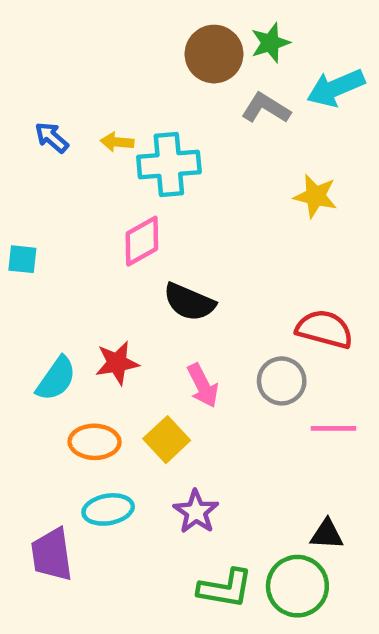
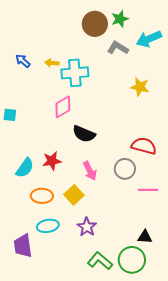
green L-shape: (225, 588) -> (100, 261), turned -150

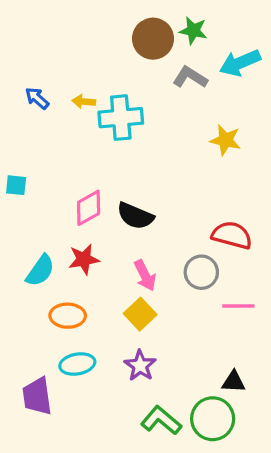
green star: (120, 19) -> (193, 31), turned 30
pink diamond: (63, 107) -> (89, 208), moved
yellow square: (74, 195) -> (140, 314), moved

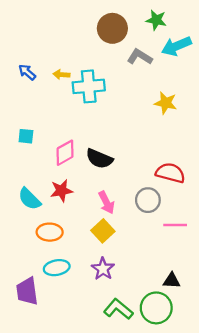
green star: (193, 31) -> (156, 20), moved
cyan square: (16, 185) -> (26, 136), moved
cyan semicircle: (40, 271) -> (29, 199), turned 100

